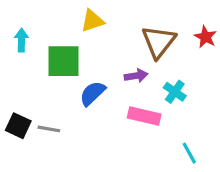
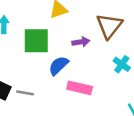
purple arrow: (136, 76) -> (81, 42), moved
pink rectangle: (144, 116) -> (80, 88), moved

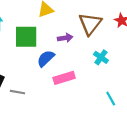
pink rectangle: (80, 88) -> (64, 78), turned -30
gray line: (25, 93) -> (17, 92), moved

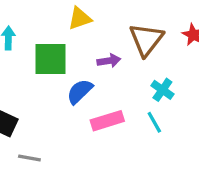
gray line: (17, 92) -> (29, 158), moved
cyan line: (111, 99) -> (154, 122), moved

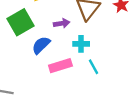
green square: (51, 59) -> (20, 22), turned -30
cyan cross: (162, 90) -> (81, 44), moved, turned -35

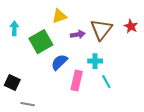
purple arrow: (62, 23) -> (78, 34), moved
pink rectangle: (60, 66) -> (77, 81), turned -60

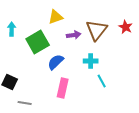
pink rectangle: (77, 81) -> (63, 88), moved

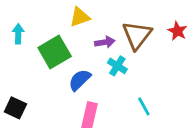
cyan cross: (91, 61) -> (117, 66), moved, turned 32

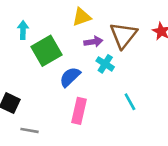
yellow triangle: (80, 17) -> (82, 17), moved
cyan arrow: (18, 34) -> (23, 30), moved

